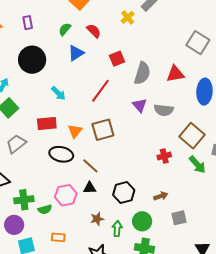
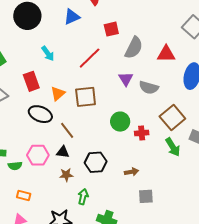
red rectangle: (47, 123) -> (31, 81), turned 66
brown star: (97, 219) -> (66, 175), moved
green circle: (142, 221) -> (120, 122), moved

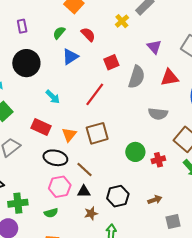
purple triangle: (126, 79) -> (154, 47), moved
red rectangle: (31, 81) -> (41, 127), turned -36
pink hexagon: (38, 155) -> (60, 187), moved
green semicircle: (15, 166) -> (51, 213), moved

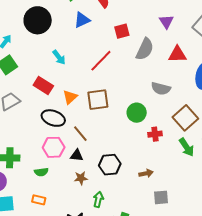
green circle: (135, 152) -> (137, 113), moved

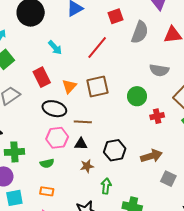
red rectangle: (43, 86) -> (42, 77), turned 36
brown line: (80, 134) -> (83, 122), turned -42
brown arrow: (146, 173) -> (151, 156), size x1.5
gray square: (161, 197) -> (168, 179), turned 35

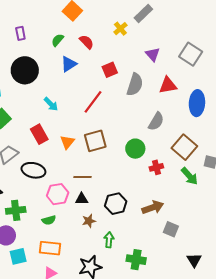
gray semicircle: (159, 70) -> (156, 121), turned -66
black ellipse: (54, 109) -> (33, 170), moved
orange rectangle: (47, 191) -> (50, 248), size x1.5

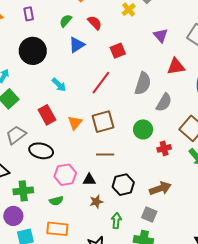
gray semicircle: (135, 85) -> (143, 83), moved
brown line: (83, 177) -> (105, 155), moved
gray square: (171, 229) -> (149, 214), moved

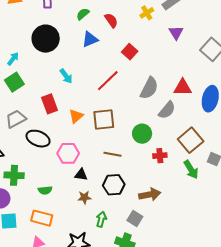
purple triangle: (161, 35) -> (176, 33), moved
red square: (118, 51) -> (130, 52), turned -35
red triangle: (176, 66) -> (183, 87), moved
brown line: (105, 155) -> (112, 154), moved
pink hexagon: (65, 175) -> (68, 153), moved

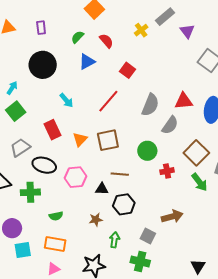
purple triangle: (176, 33) -> (187, 31), moved
green cross: (14, 175) -> (30, 192), moved
black triangle: (81, 175) -> (102, 189), moved
brown arrow: (150, 195) -> (172, 216), moved

